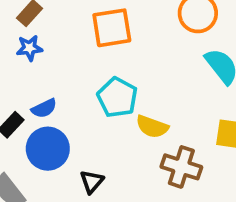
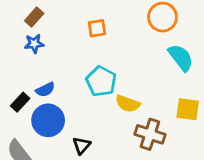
orange square: (112, 28) -> (97, 28), size x0.6

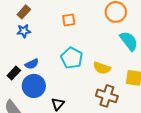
yellow semicircle: (128, 104) -> (102, 68), moved

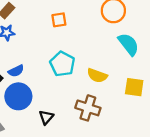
brown cross: (107, 96) -> (88, 108), moved

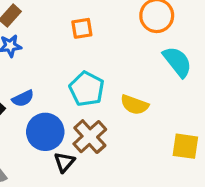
yellow square: (134, 87) -> (185, 146), moved
blue circle: (18, 96) -> (45, 132), moved
brown cross: (88, 108) -> (90, 137), moved, turned 30

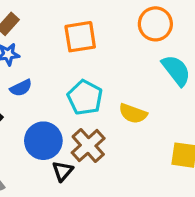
orange square: (82, 28) -> (80, 37), size x1.5
blue semicircle: (23, 98) -> (21, 88), moved

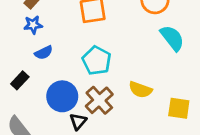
yellow semicircle: (133, 114) -> (140, 90), moved

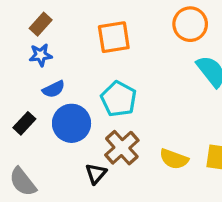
yellow semicircle: (140, 90) -> (174, 159), moved
blue circle: (62, 96) -> (72, 123), moved

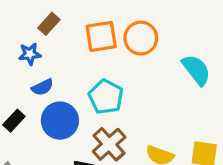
brown rectangle: (41, 24) -> (49, 24), moved
orange circle: (190, 24) -> (141, 38), moved

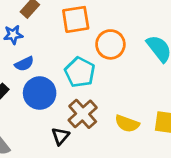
orange circle: (141, 38) -> (110, 44), moved

